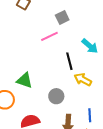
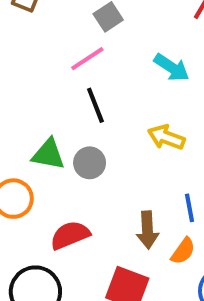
black line: (69, 61) -> (95, 105), moved
gray circle: (56, 96) -> (90, 163), moved

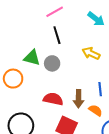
red semicircle: (70, 235) -> (53, 99), moved, turned 30
orange semicircle: (183, 251) -> (96, 110), turned -96

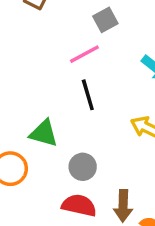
gray circle: (52, 63) -> (83, 167), moved

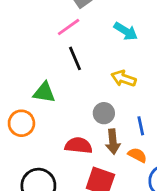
gray circle: (83, 167) -> (104, 113), moved

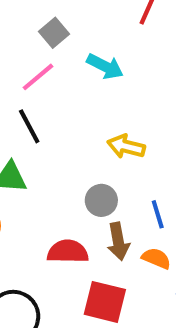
cyan arrow: (126, 31) -> (105, 66), moved
black line: (75, 58) -> (29, 126), moved

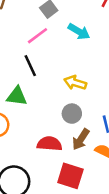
yellow arrow: (126, 146) -> (75, 83), moved
brown arrow: (118, 241) -> (81, 139), turned 40

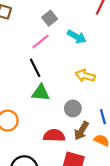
yellow arrow: (75, 83) -> (85, 76), moved
green triangle: (17, 96) -> (41, 93), moved

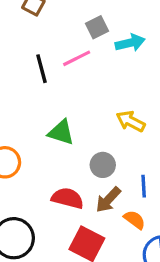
cyan arrow: (77, 37) -> (130, 43), moved, turned -54
black line: (35, 68) -> (42, 69), moved

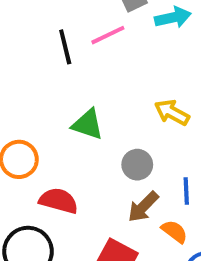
red semicircle: (68, 198) -> (59, 201), moved

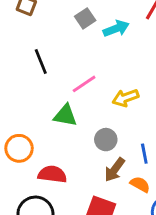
pink line: (108, 35) -> (84, 84), moved
yellow arrow: (172, 112) -> (125, 98), turned -40

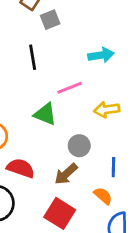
gray square: (85, 18) -> (50, 20), moved
cyan arrow: (116, 29) -> (101, 55), moved
brown arrow: (115, 170) -> (66, 174), moved

